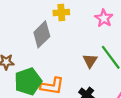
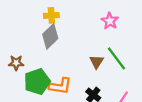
yellow cross: (61, 12) -> (51, 15), moved

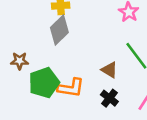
brown triangle: (97, 62) -> (109, 70), moved, turned -32

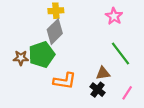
brown triangle: (109, 70) -> (103, 73), moved, turned -40
green pentagon: (44, 83) -> (42, 55), moved

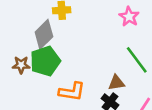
gray diamond: (55, 32) -> (44, 34), moved

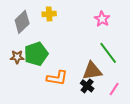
gray diamond: (44, 34) -> (22, 22), moved
brown triangle: (116, 83) -> (92, 71), size x1.5

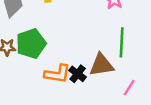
green line: (108, 53) -> (122, 42), turned 40
black cross: (87, 86) -> (78, 74), moved

